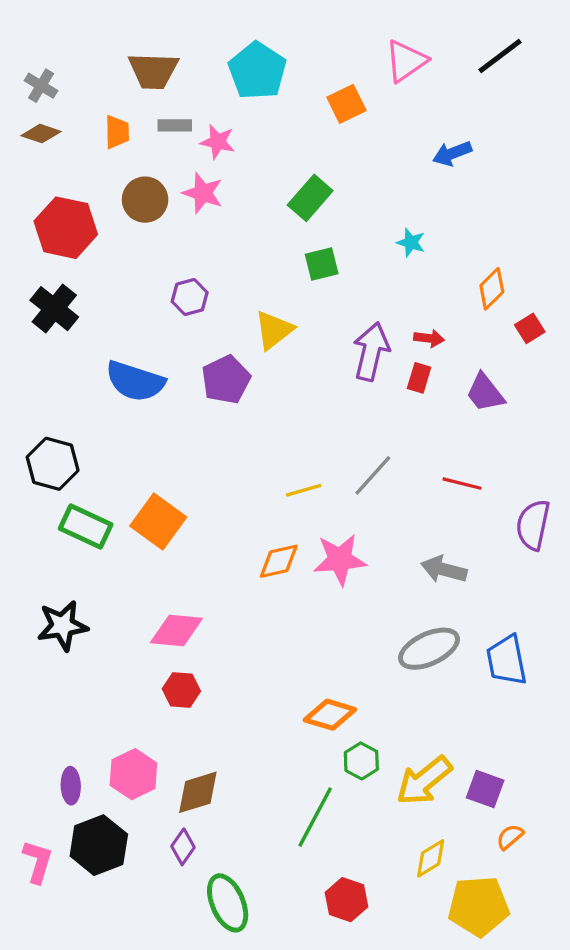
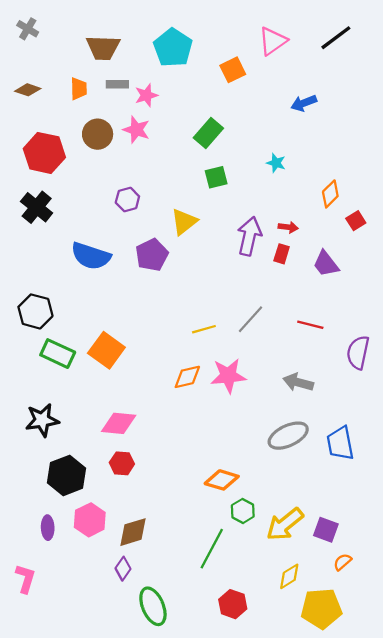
gray cross: (41, 86) -> (28, 29), moved
pink star: (218, 142) -> (146, 95), turned -30
black hexagon: (99, 845) -> (67, 475), moved

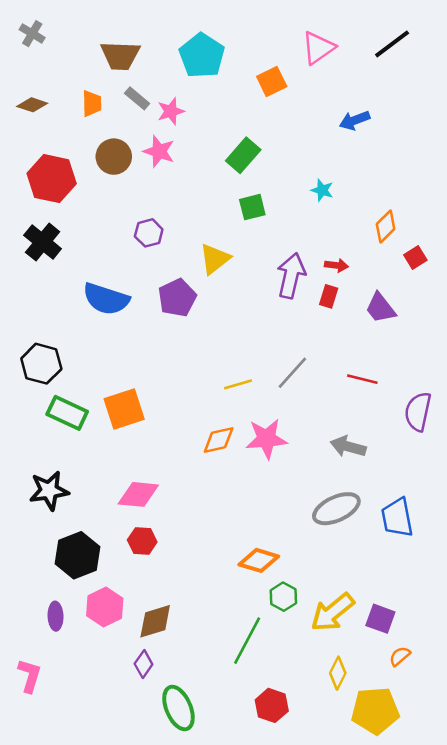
gray rectangle: (117, 84) -> (137, 98), turned 40
orange square: (106, 350) -> (124, 409), turned 36
yellow diamond: (289, 576) -> (338, 673), turned -32

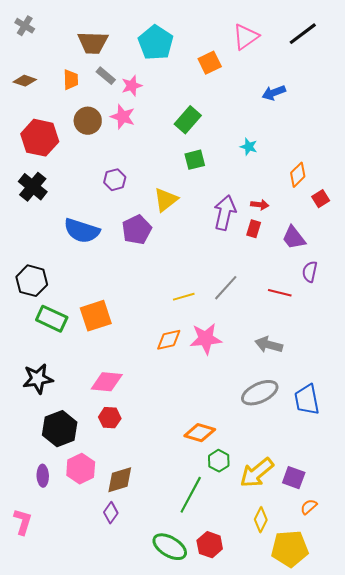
purple semicircle: (418, 412) -> (310, 272), moved, size x0.7
green ellipse: (178, 708) -> (170, 547), moved, turned -36

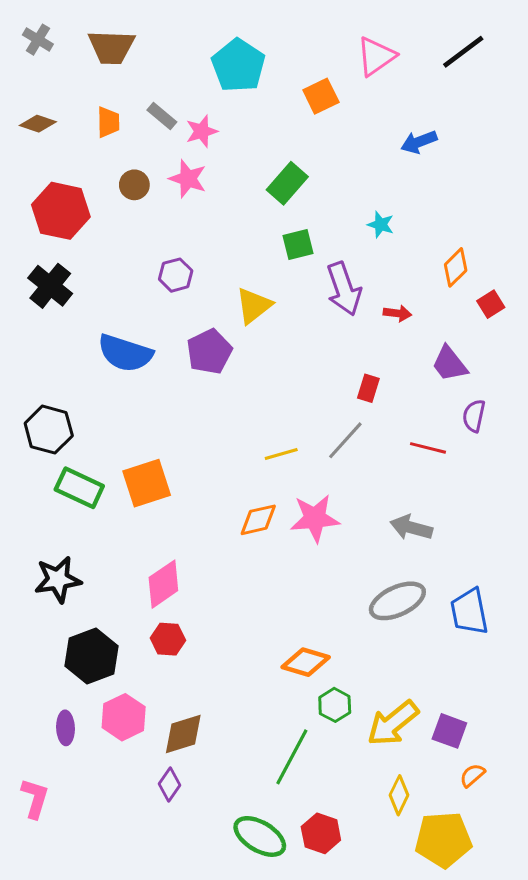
brown trapezoid: (93, 43) -> (111, 47), moved
brown circle: (88, 121) -> (134, 185), size x0.7
purple arrow: (225, 213) -> (344, 289), moved, turned 148
red rectangle: (254, 229) -> (368, 388), moved
pink diamond: (107, 382) -> (163, 584), turned -40

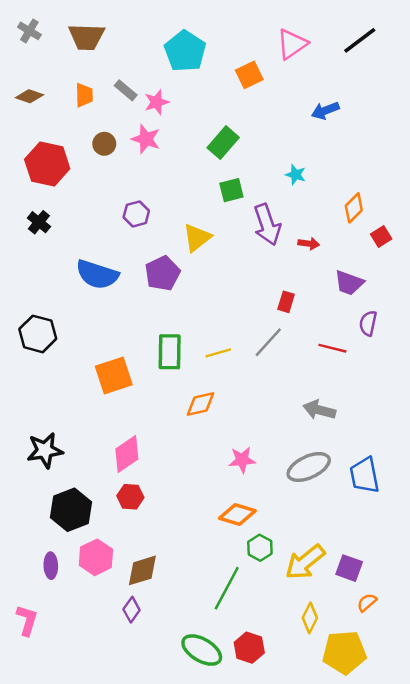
black cross: (50, 286) -> (39, 222), size x0.7
purple trapezoid: (449, 364) -> (349, 283), turned -32
green rectangle: (79, 488) -> (170, 352), moved, turned 66
pink star: (315, 518) -> (242, 460), moved, size x0.7

